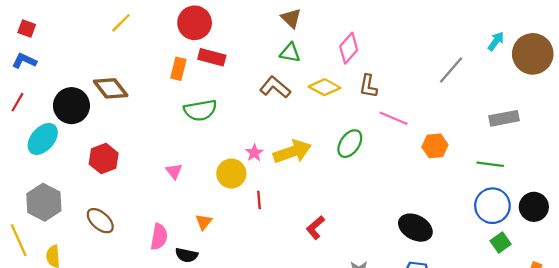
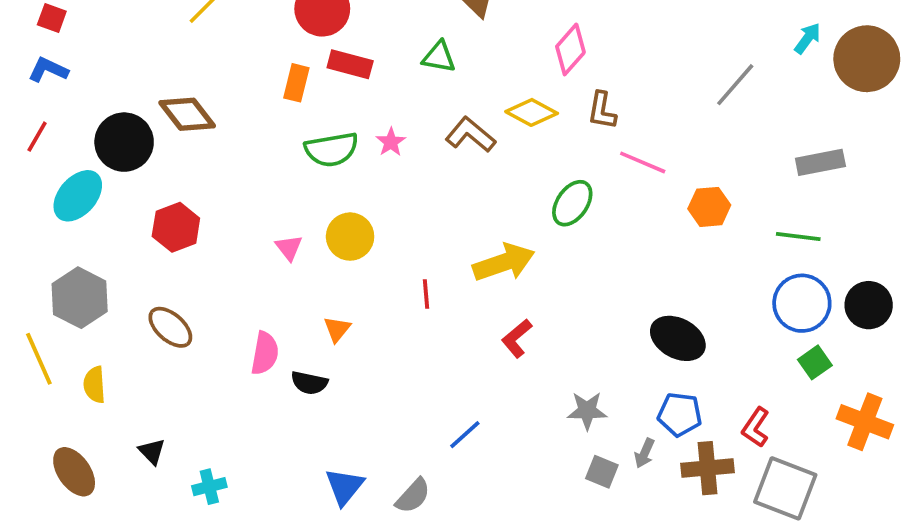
green triangle: (290, 53) -> (439, 57), moved
brown L-shape: (275, 87) -> (470, 135), moved
yellow arrow: (292, 152) -> (504, 262), moved
pink star: (254, 153) -> (391, 142), moved
yellow circle: (231, 173) -> (350, 237), moved

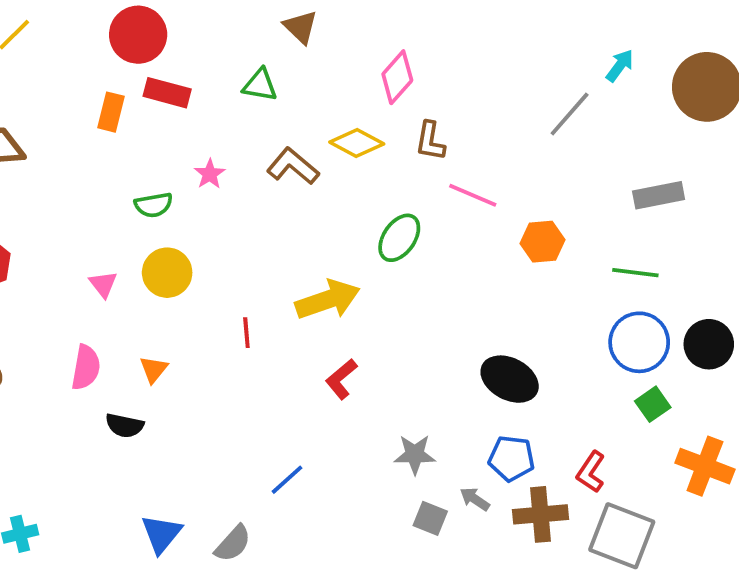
cyan arrow: (808, 38) -> (620, 66), moved
green semicircle: (332, 149) -> (154, 205), moved, size x0.7
pink semicircle: (265, 353) -> (86, 367), moved
gray arrow: (645, 453) -> (475, 499), turned 100

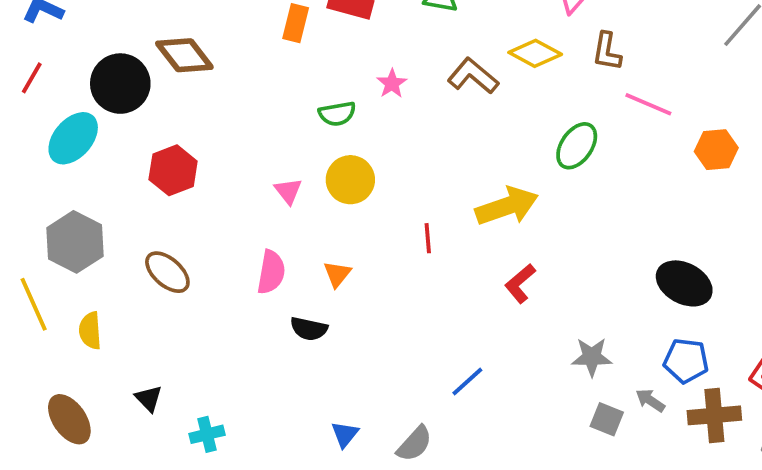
blue triangle: (161, 534) -> (345, 434), size x0.7

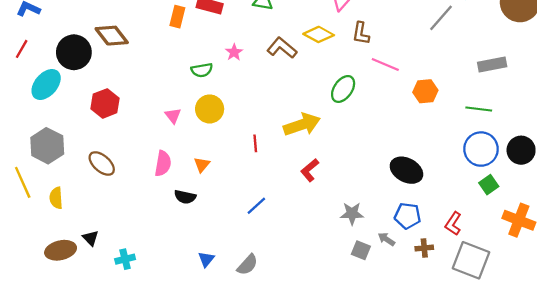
blue line: (467, 382) -> (256, 206), moved
brown cross: (714, 415) -> (424, 248), size x0.6
brown ellipse: (69, 419) -> (61, 250), moved, turned -68

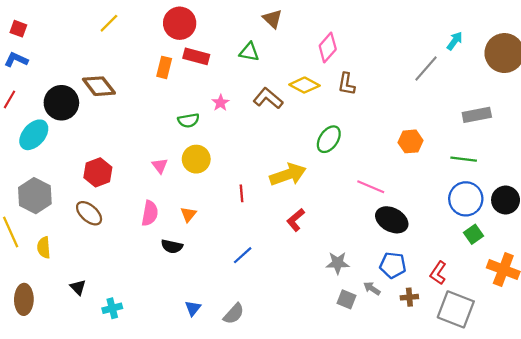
pink line: (385, 64) -> (371, 187), moved
red hexagon: (105, 103) -> (98, 172), moved
brown ellipse: (61, 250) -> (24, 299), moved, turned -76

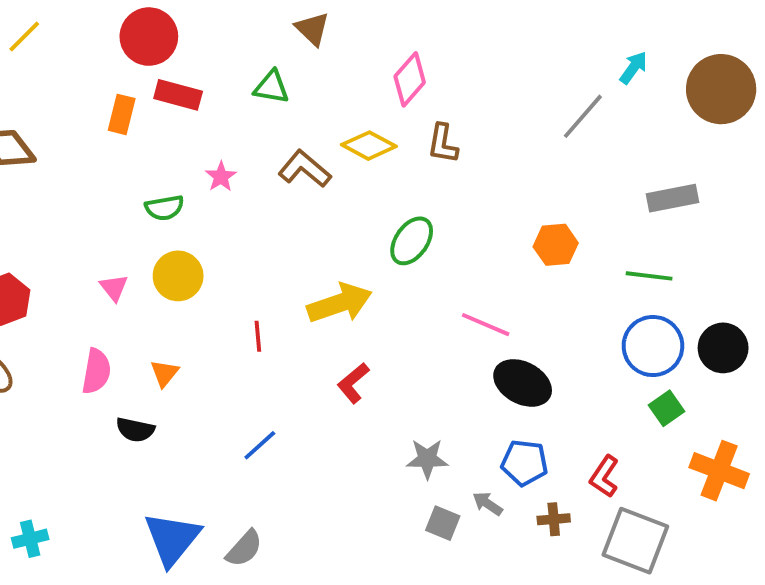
blue triangle: (193, 308) -> (172, 539), size x2.0

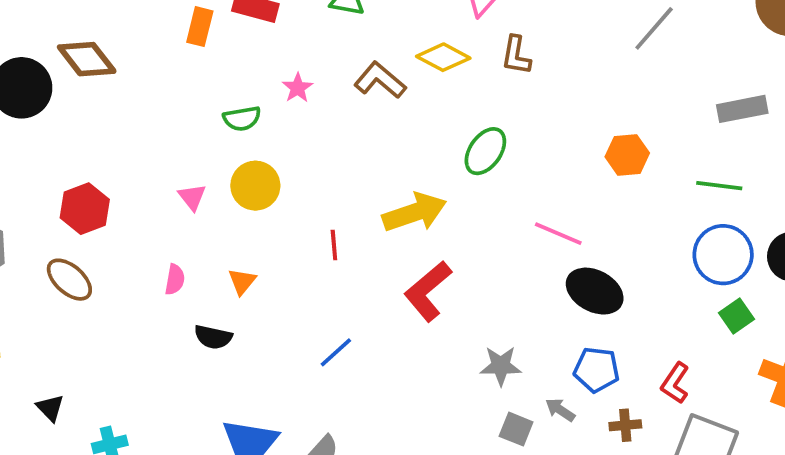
pink semicircle: (96, 371) -> (175, 280), size x0.7
red L-shape: (353, 383) -> (428, 291), size x1.5

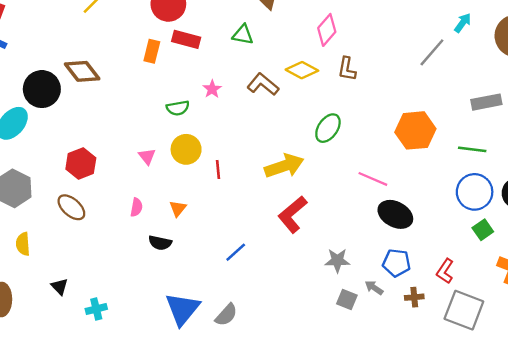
orange hexagon: (627, 155) -> (415, 130), size x1.5
red line: (334, 245) -> (218, 169), moved

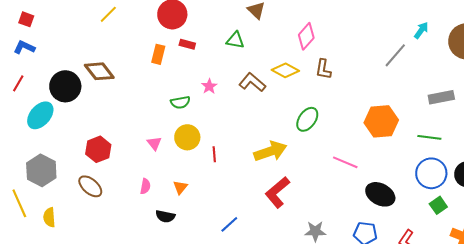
red rectangle: (186, 39) -> (187, 44), size x0.7
black ellipse: (395, 214) -> (380, 194), moved

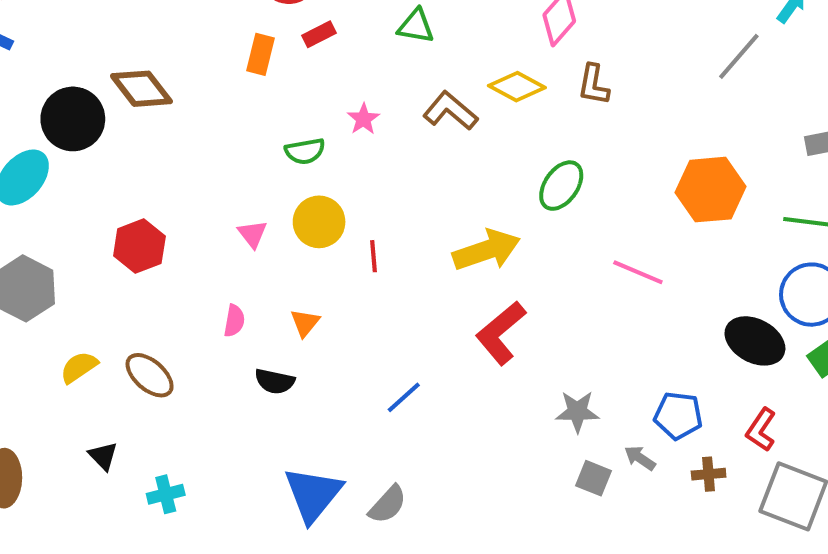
red rectangle: (187, 44) -> (319, 34), turned -42
brown ellipse: (90, 186) -> (150, 375), moved
black ellipse: (380, 194) -> (755, 341), moved
yellow semicircle: (49, 217) -> (79, 367), moved, turned 60

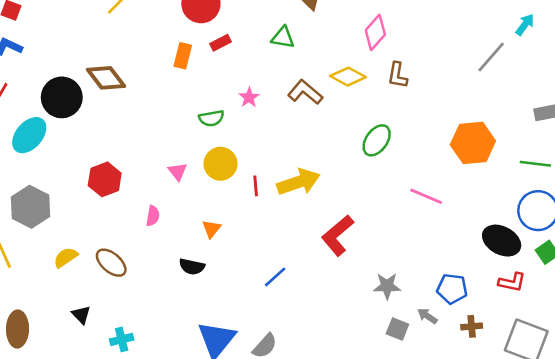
yellow arrow: (487, 250) -> (299, 182), moved
pink semicircle: (234, 321) -> (153, 216), moved
red L-shape: (761, 430) -> (512, 282), moved, turned -112

